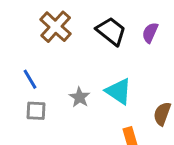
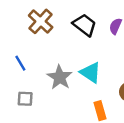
gray star: (80, 97) -> (60, 77), size x1.5
gray square: (36, 111) -> (25, 99), moved

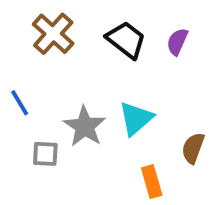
cyan triangle: (91, 73) -> (136, 119), turned 45
gray square: (25, 99) -> (45, 154), moved

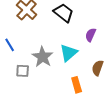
purple semicircle: (177, 42) -> (91, 35), moved

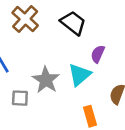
purple semicircle: (91, 35) -> (98, 54), moved

